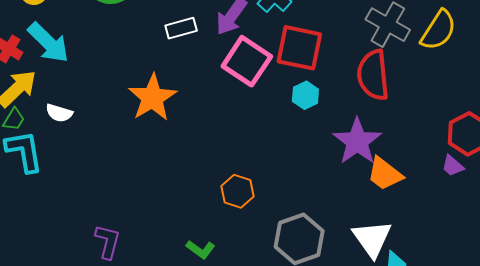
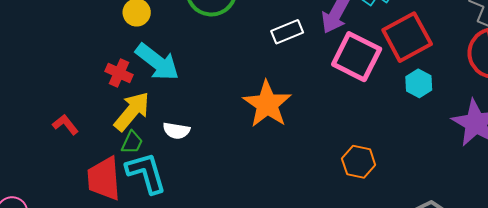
red square: (299, 48) -> (407, 37), turned -33
orange hexagon: (238, 191) -> (359, 162), moved

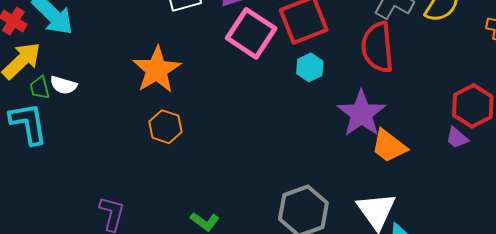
green trapezoid: (132, 142) -> (40, 88), moved, turned 135
orange hexagon: (359, 162) -> (165, 127), moved

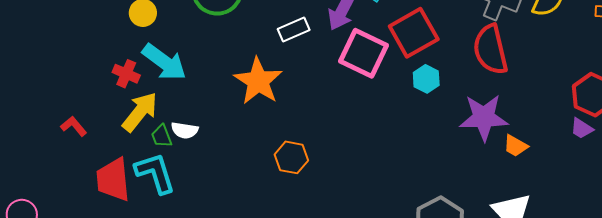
orange star: (157, 70) -> (258, 81), moved
purple star: (361, 114) -> (484, 117), turned -30
orange trapezoid: (389, 146) -> (516, 146), size x0.7

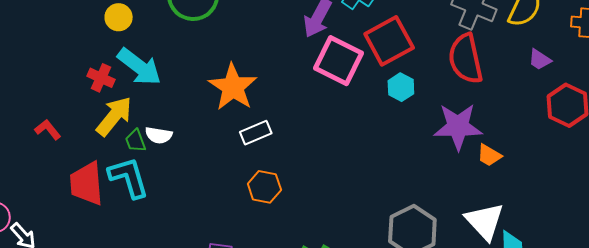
white rectangle: (294, 29) -> (256, 133), moved
purple trapezoid: (582, 129) -> (540, 60), moved
orange hexagon: (291, 157) -> (264, 187), moved

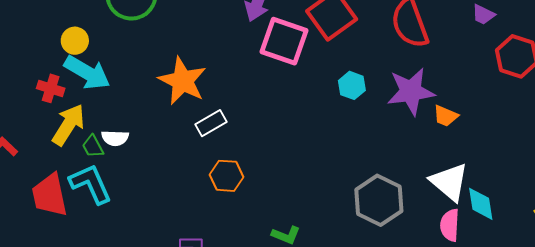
yellow circle: (119, 17) -> (75, 41), moved
cyan hexagon: (401, 87) -> (352, 85), moved

